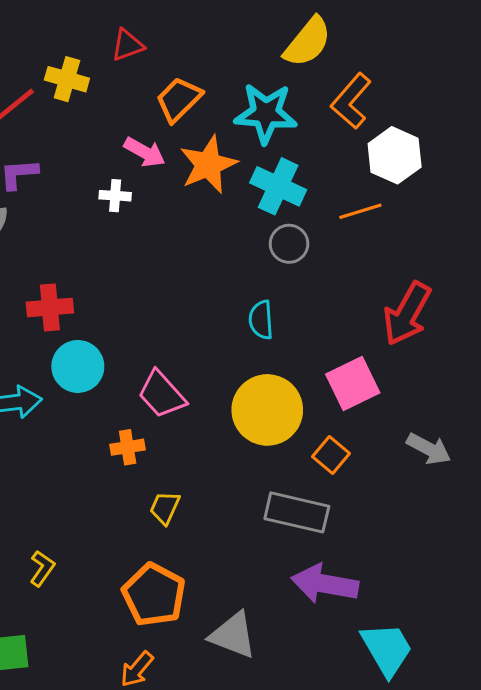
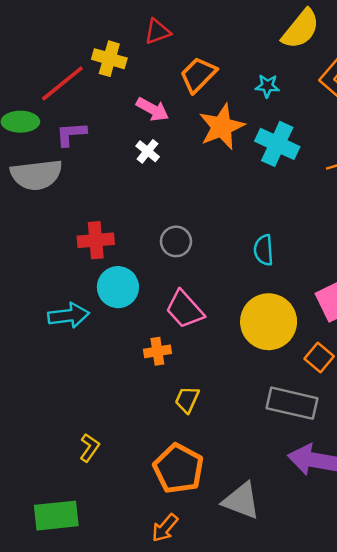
cyan star: (266, 113) -> (267, 86), size x0.5
pink arrow: (145, 152) -> (153, 109), moved
white cross: (115, 196) -> (148, 151), turned 35
gray circle: (289, 244) -> (176, 241), moved

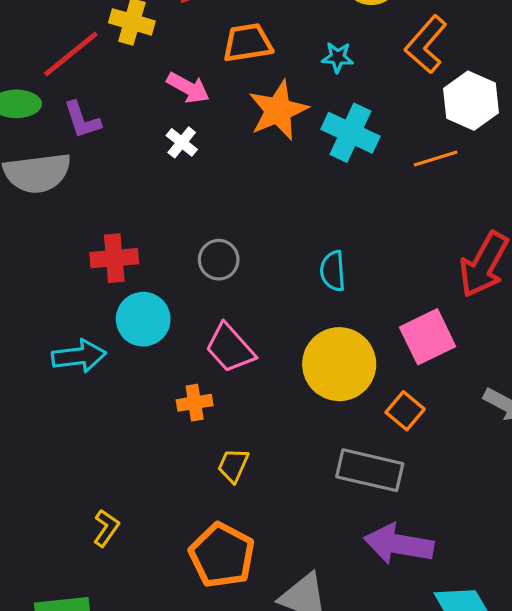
orange trapezoid: (198, 75) -> (248, 43), turned 36
purple L-shape: (71, 134) -> (82, 120), turned -104

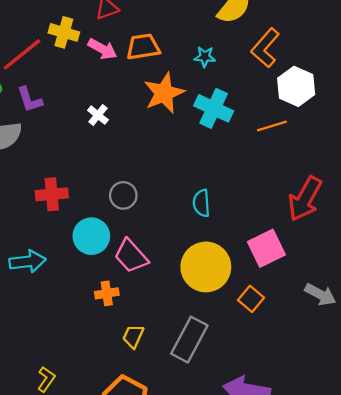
pink arrow: (188, 88) -> (102, 49), moved
cyan circle: (143, 319) -> (91, 236), moved
gray rectangle: (370, 470) -> (189, 340), moved, turned -75

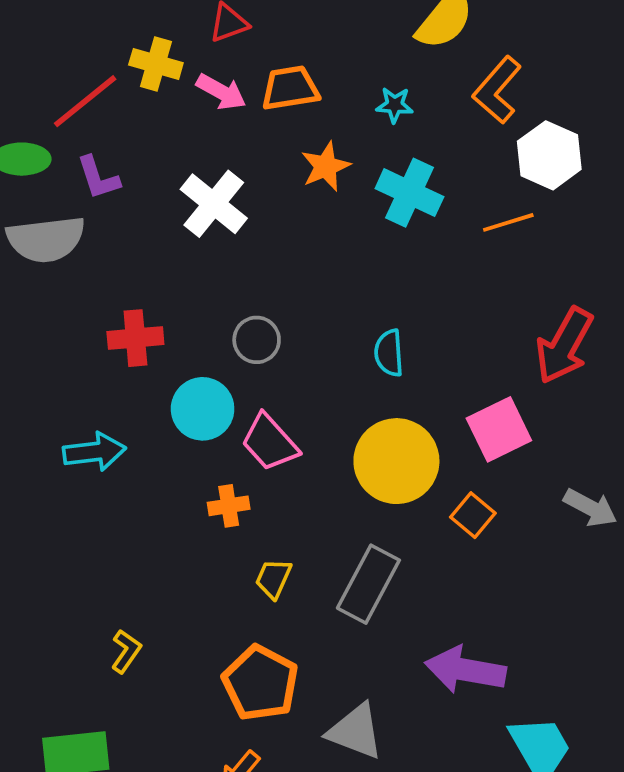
orange star: (164, 93) -> (326, 166), size x0.7
white cross: (98, 115) -> (214, 204), size x1.8

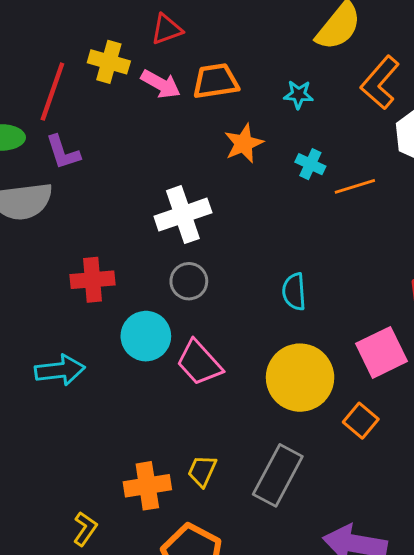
red line: (85, 101) -> (52, 92), turned -32
cyan cross: (409, 193) -> (310, 164), size x0.6
white cross: (214, 204) -> (183, 215), moved, turned 32
orange line: (508, 222) -> (355, 186), moved
orange cross: (229, 506) -> (147, 486), moved, size x1.4

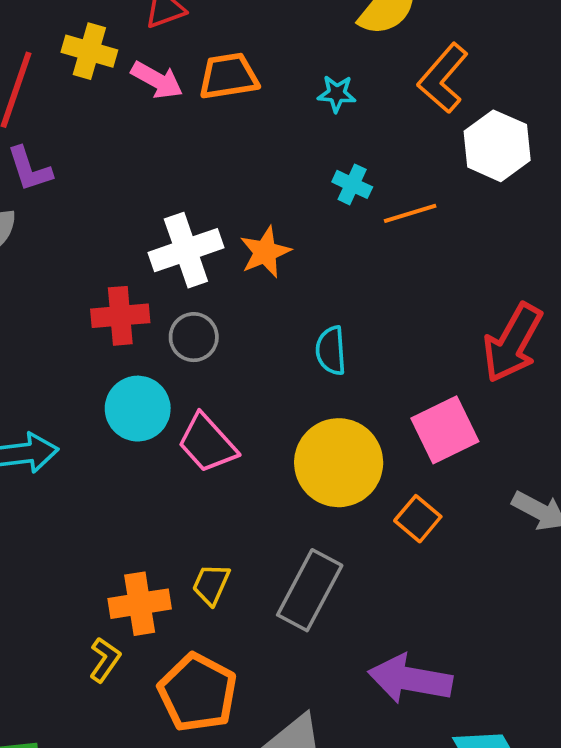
orange star: (244, 143) -> (265, 252), moved
red cross: (93, 280) -> (120, 316), moved
yellow L-shape: (85, 529) -> (105, 660), moved

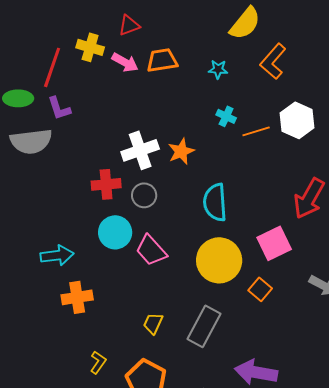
white hexagon: (497, 146) -> (297, 120), moved
cyan semicircle: (331, 351) -> (215, 202), size x1.5
orange cross: (140, 604) -> (77, 297), moved

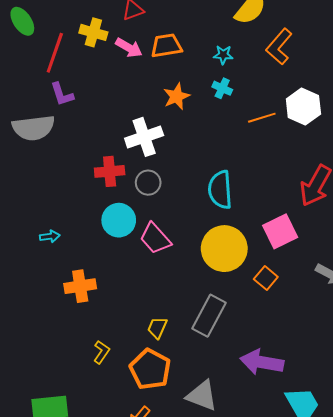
green ellipse: (18, 98) -> (22, 21), moved, turned 56
cyan cross: (226, 116) -> (222, 88), moved
orange star: (181, 151) -> (177, 96), moved
cyan arrow: (57, 255) -> (50, 236), moved, size x0.6
yellow trapezoid: (153, 323) -> (157, 328), moved

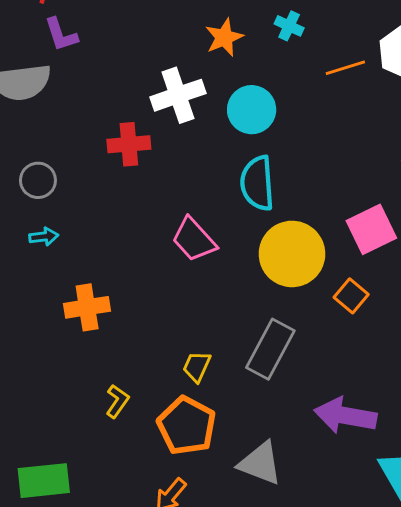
gray circle: (148, 183) -> (38, 180), moved
cyan semicircle: (220, 190) -> (257, 183), moved
cyan circle: (119, 220) -> (252, 110), moved

